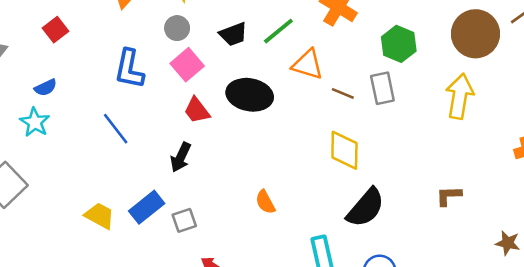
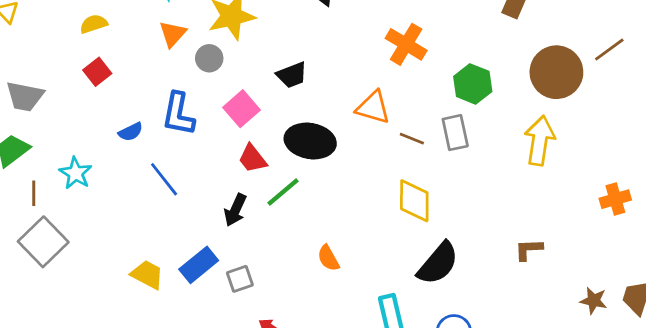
gray circle: (177, 28) -> (209, 58), moved
green line: (278, 31) -> (283, 192), moved
blue semicircle: (46, 88) -> (131, 132), moved

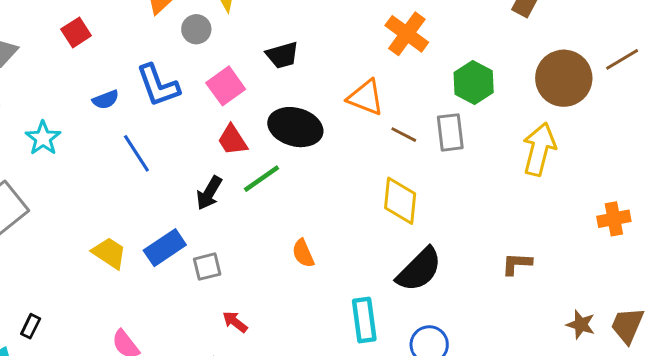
blue L-shape: (178, 114) -> (158, 85), turned -36

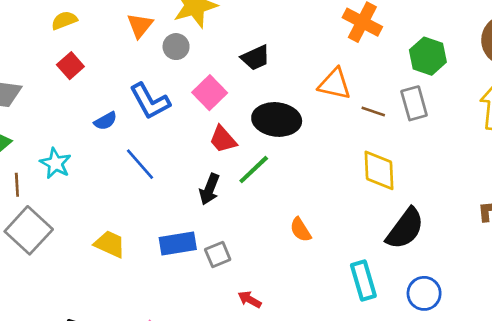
blue rectangle: (165, 248) -> (178, 243), turned 33
yellow trapezoid: (109, 253) -> (110, 244), moved

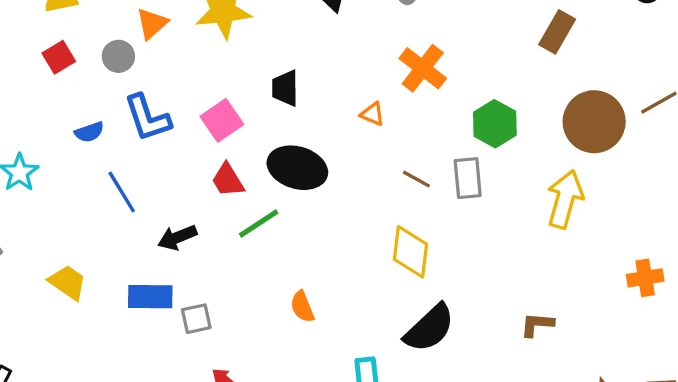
gray circle: (176, 47) -> (118, 56), moved
black trapezoid: (255, 58) -> (285, 88), turned 104
orange triangle: (335, 84) -> (372, 114), moved, size x0.6
black arrow: (209, 189) -> (177, 237), moved, turned 36

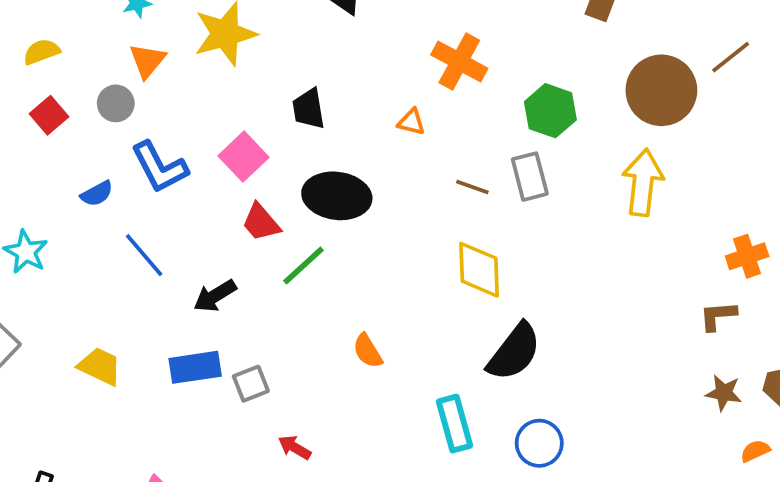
brown L-shape: (537, 324) -> (718, 316), moved

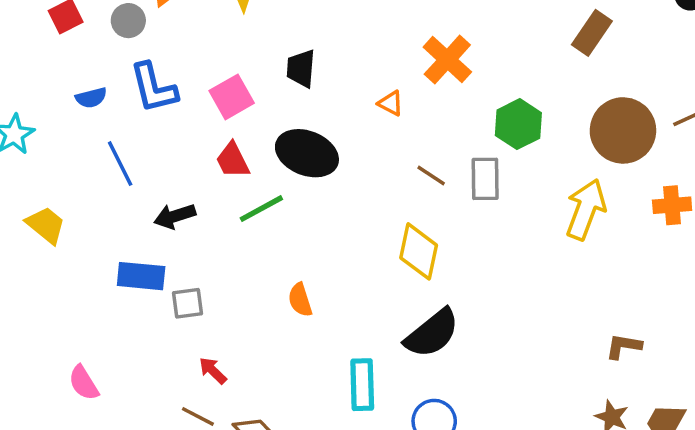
orange cross: (747, 256) -> (672, 205), moved
yellow trapezoid: (100, 366) -> (46, 225), moved

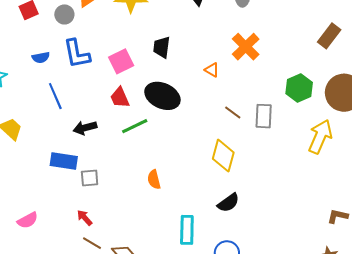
green hexagon: (518, 124) -> (299, 88), moved
black semicircle: (432, 333) -> (228, 203), size x0.7
red arrow: (213, 371) -> (85, 218), moved
pink semicircle: (84, 383) -> (28, 220), turned -90

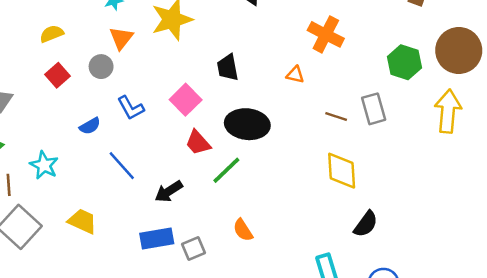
blue L-shape: (77, 54) -> (131, 108), size x0.7
orange semicircle: (154, 180) -> (243, 230), moved

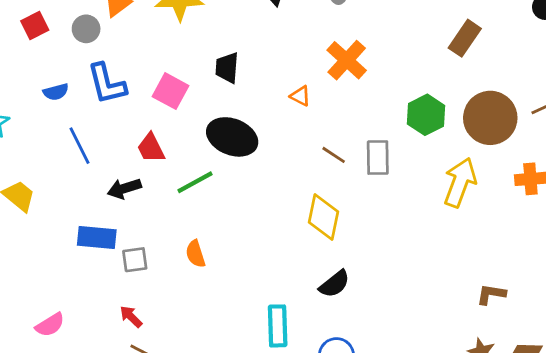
pink square: (186, 100) -> (170, 91), turned -32
blue L-shape: (131, 108) -> (107, 84), size x1.4
red trapezoid: (198, 143) -> (151, 148), moved

